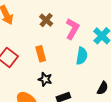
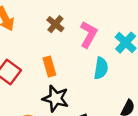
black star: (45, 79) -> (56, 98), size x1.5

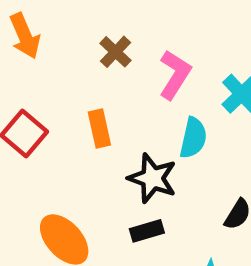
black star: (56, 98) -> (152, 178), moved

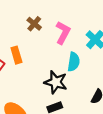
orange rectangle: (99, 128) -> (16, 55), moved

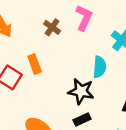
pink L-shape: (63, 33) -> (84, 18), moved

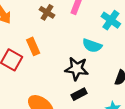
cyan semicircle: (100, 67) -> (92, 46), turned 108

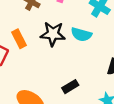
black star: (77, 69) -> (53, 34), moved

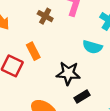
black star: (53, 34) -> (68, 73), moved

